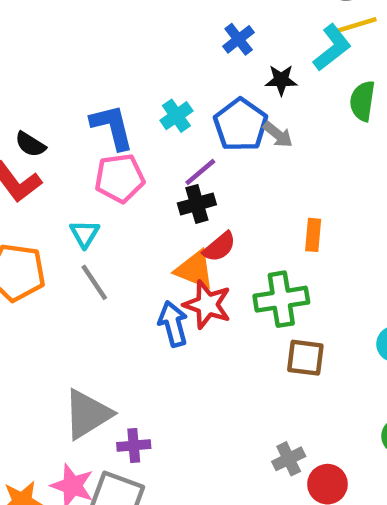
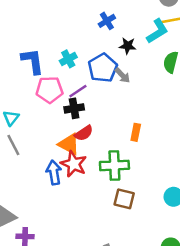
pink pentagon: (120, 178) -> (50, 90), moved

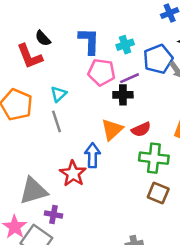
red semicircle: (84, 133) -> (141, 129), moved
orange triangle: (69, 144) -> (112, 130), turned 40
red star: (74, 164) -> (73, 174), moved

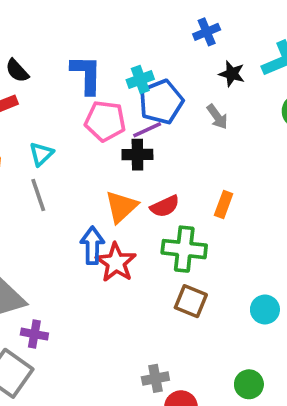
blue pentagon: (158, 59) -> (161, 102), moved
red star: (73, 174) -> (116, 262), moved

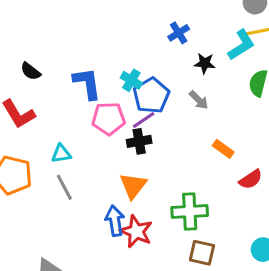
black semicircle: (17, 71) -> (31, 71), moved
cyan cross: (140, 80) -> (131, 80), turned -30
cyan triangle: (41, 154) -> (61, 154), turned 45
orange rectangle: (224, 205) -> (223, 149), moved, turned -65
red semicircle: (165, 206) -> (251, 179), moved

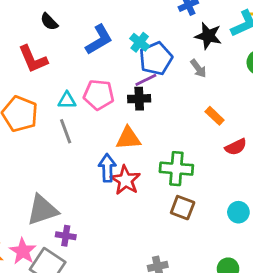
black star: (205, 63) -> (208, 36), size x1.4
blue L-shape: (87, 83) -> (99, 40), turned 60
pink pentagon: (109, 118) -> (99, 95), moved
orange triangle: (133, 186) -> (128, 138), turned 40

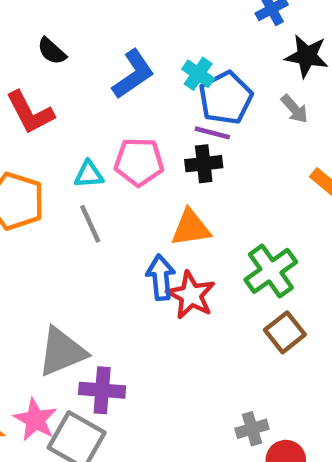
purple line: (146, 80) -> (212, 133), turned 45
green cross: (176, 169) -> (271, 271), turned -36
brown square: (183, 208) -> (285, 332), turned 35
purple cross: (66, 236) -> (102, 390), size x1.4

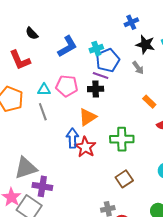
cyan cross: (198, 74) -> (96, 49), turned 32
orange triangle: (191, 228) -> (88, 117), turned -30
green cross: (271, 271) -> (122, 139), turned 30
brown square: (285, 332) -> (124, 179), moved

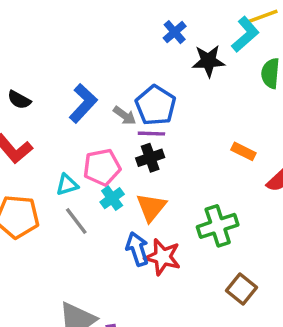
cyan cross: (96, 49) -> (112, 198), moved
gray arrow: (138, 68) -> (125, 116), moved

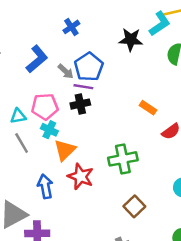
blue cross: (175, 32) -> (71, 27), moved
cyan cross: (112, 198) -> (49, 130), turned -35
orange triangle: (151, 207) -> (65, 150), moved
blue arrow: (137, 249) -> (45, 186), moved

